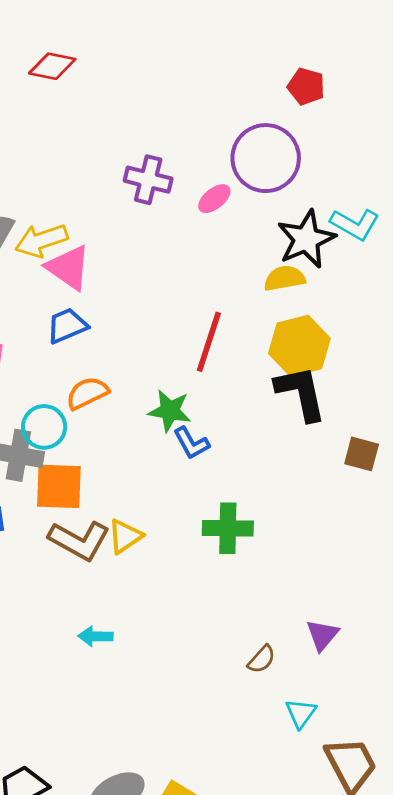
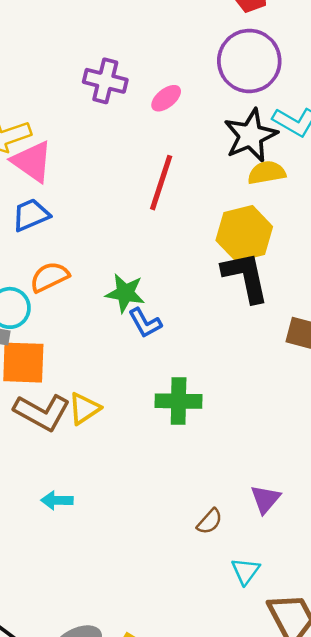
purple circle: (266, 158) -> (249, 61), moved
yellow semicircle: (285, 278) -> (267, 173), moved
red line: (209, 342) -> (161, 183), moved

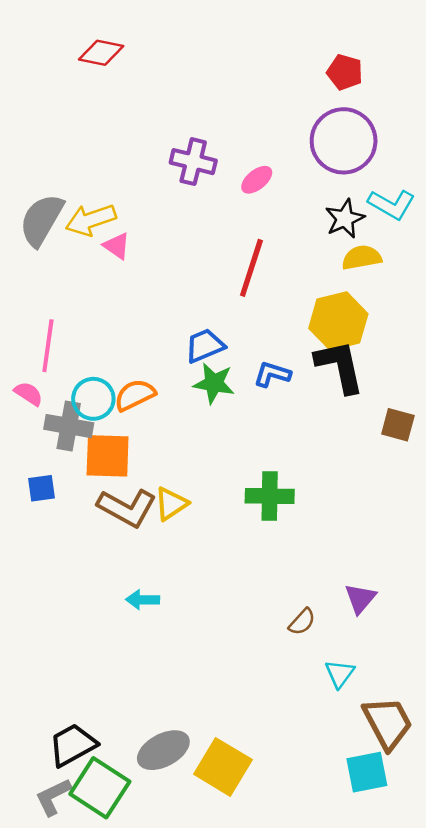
black star: (251, 135) -> (345, 219), size x0.7
pink triangle: (32, 162) -> (117, 246), size x0.6
blue trapezoid: (31, 215) -> (205, 346), moved
orange semicircle: (49, 277) -> (135, 395), moved
blue L-shape: (145, 323) -> (272, 374), moved, turned 136

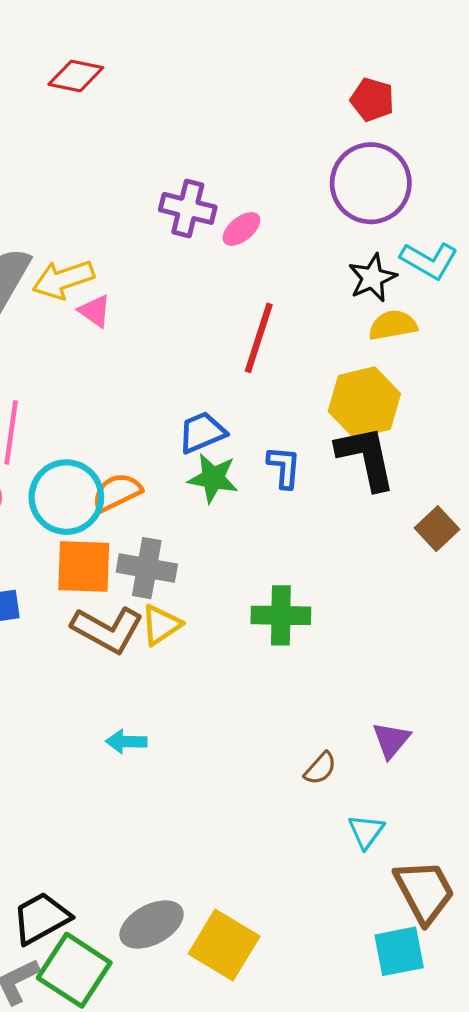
pink ellipse: (257, 180) -> (241, 229), moved
blue L-shape: (272, 374) -> (284, 467), turned 78
cyan circle: (93, 399) -> (66, 497), size x1.4
brown square: (398, 425) -> (437, 529), turned 32
gray cross: (69, 426) -> (147, 568), moved

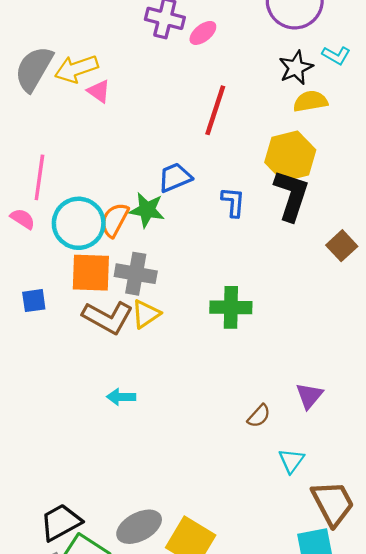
cyan L-shape: (429, 260) -> (336, 55), size x0.7
black L-shape: (366, 458) -> (291, 195), turned 30
green star: (213, 478) -> (147, 210), moved
orange semicircle: (117, 492) -> (114, 220), turned -36

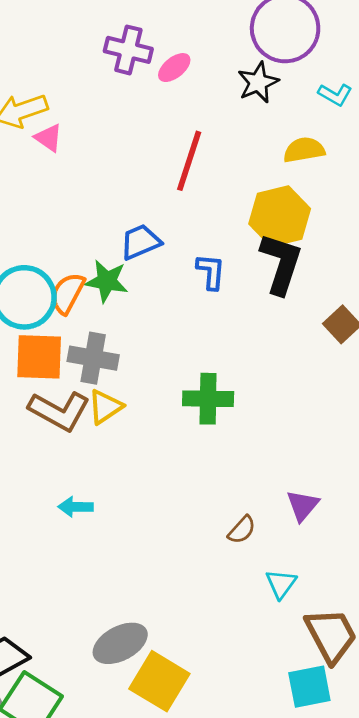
black star: (296, 68) -> (258, 82), moved
gray ellipse: (139, 527) -> (120, 643), moved

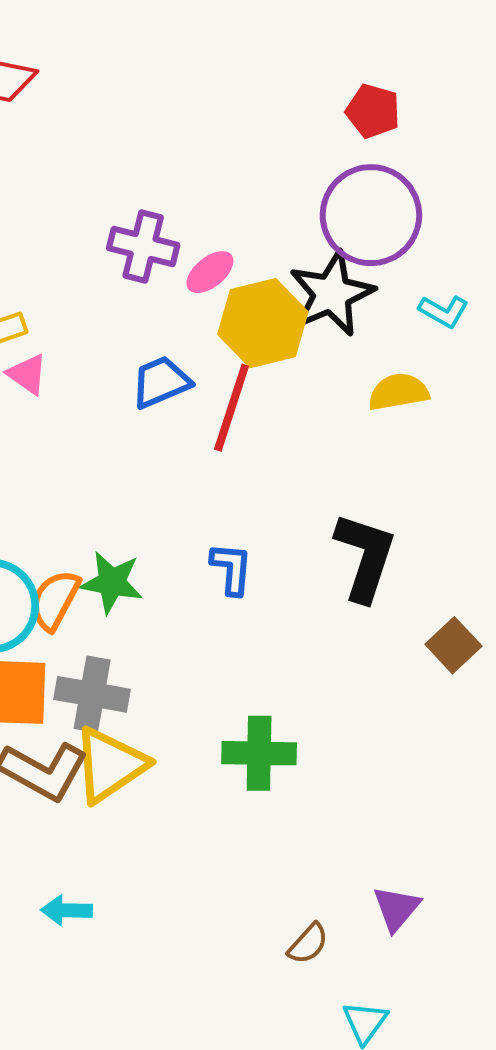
black star: (258, 82) -> (332, 294), size x1.4
yellow hexagon: (280, 216) -> (263, 323), moved
blue trapezoid: (140, 242) -> (161, 382), moved
blue L-shape: (211, 272) -> (232, 569), moved
yellow triangle: (105, 407) -> (110, 765), size x1.5

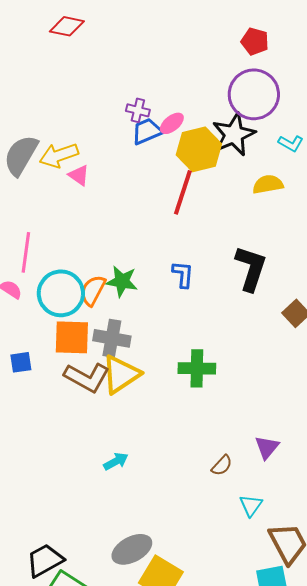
purple cross: (143, 247) -> (138, 110), size x0.7
blue trapezoid: (161, 382) -> (147, 131), moved
cyan arrow: (67, 910) -> (116, 461), moved, turned 150

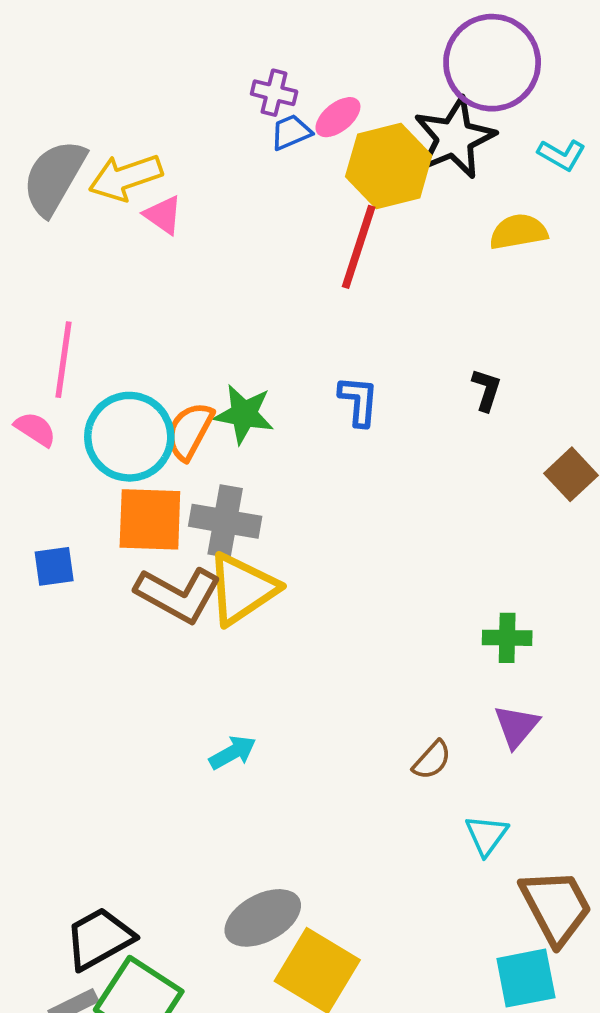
blue trapezoid: (147, 131) -> (291, 132), size x0.7
black L-shape: (251, 268) -> (486, 390), size x0.5
green cross: (197, 368) -> (507, 638), moved, size x0.7

